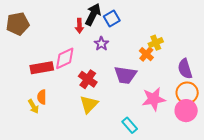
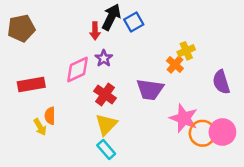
purple star: (101, 44) -> (104, 58), moved
red rectangle: (42, 68) -> (31, 85), moved
orange circle: (187, 93) -> (202, 133), moved
pink star: (154, 99) -> (184, 118), turned 30
cyan rectangle: (130, 125) -> (106, 149), moved

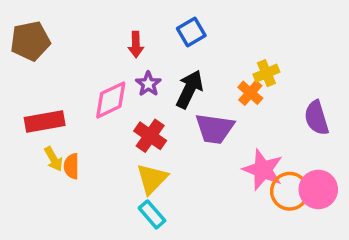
black arrow: (111, 17) -> (189, 89), moved
yellow arrow: (40, 127) -> (54, 159), moved

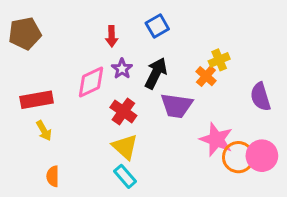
orange semicircle: (71, 166) -> (53, 176), moved
yellow triangle: (152, 179) -> (125, 147), turned -32

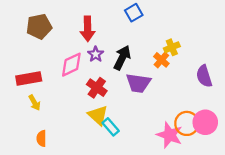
blue square: (157, 26) -> (134, 13), moved
brown pentagon: (25, 33) -> (39, 27), moved
red arrow: (112, 36) -> (88, 29), size x1.5
pink star: (216, 139) -> (169, 135), moved
cyan rectangle: (125, 176) -> (111, 127), moved

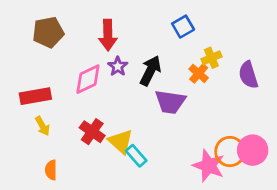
blue square: (134, 13) -> (183, 27), moved
purple semicircle: (204, 76) -> (248, 75), moved
red cross: (97, 88) -> (92, 132), moved

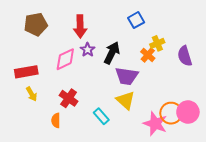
yellow triangle: (121, 142) -> (126, 100), moved
orange semicircle: (51, 170) -> (56, 120), moved

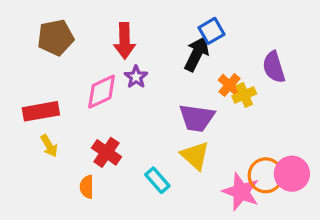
yellow cross: (157, 43) -> (244, 95), moved
black arrow: (112, 53) -> (197, 54), moved
purple semicircle: (185, 56) -> (274, 67), moved

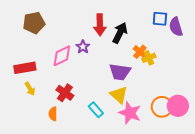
blue square: (211, 31) -> (160, 19), moved, turned 35
red arrow: (125, 41) -> (100, 25), moved
purple semicircle: (274, 67) -> (176, 27), moved
pink star: (241, 192) -> (130, 113), moved

